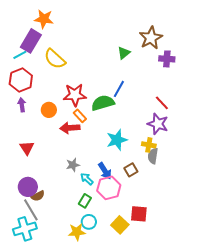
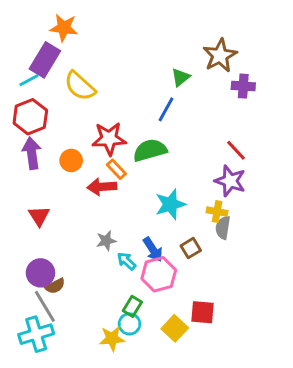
blue line: (119, 89) -> (166, 109), moved
purple arrow: (22, 105) -> (32, 153), size x1.5
green rectangle: (85, 201) -> (132, 306), moved

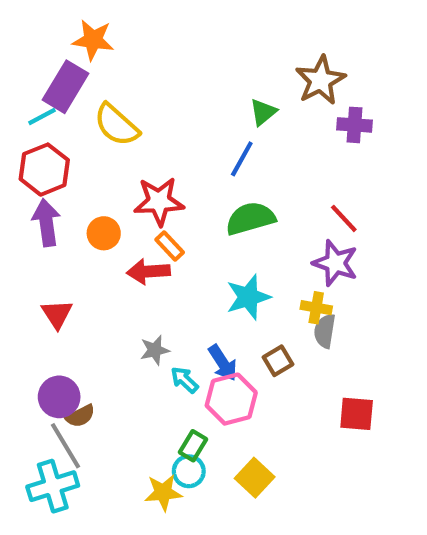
green semicircle: (150, 150) -> (250, 218), moved
red square: (202, 312) -> (357, 414), moved

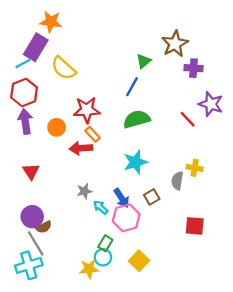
purple star: (335, 263) -> (211, 104), moved
yellow cross: (316, 308) -> (195, 168), moved

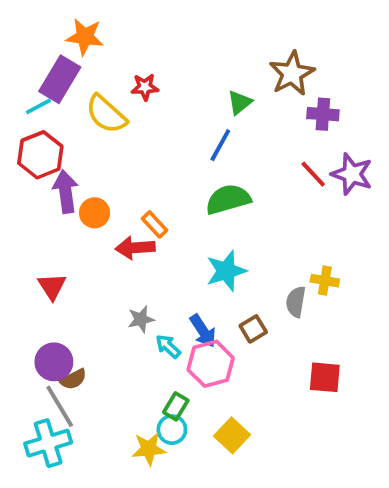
red star: (87, 110) -> (145, 87), moved, size x0.6
red line: (188, 119) -> (313, 174), moved
purple arrow: (25, 122) -> (65, 192), moved

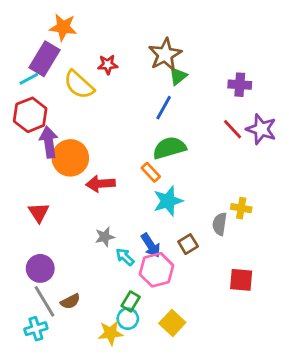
brown star: (292, 73) -> (165, 55), moved
orange circle: (95, 213) -> (70, 158), size x1.6
orange rectangle: (155, 224) -> (151, 172), moved
brown semicircle: (73, 379) -> (70, 301), moved
cyan cross: (48, 443) -> (36, 329), size x0.7

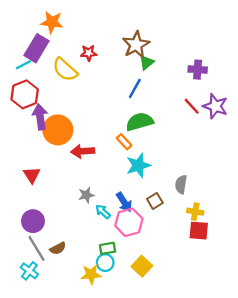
yellow cross: (241, 208) -> (195, 212), moved
green rectangle: (131, 301) -> (108, 248), turned 49
cyan cross: (36, 329) -> (29, 271), turned -36

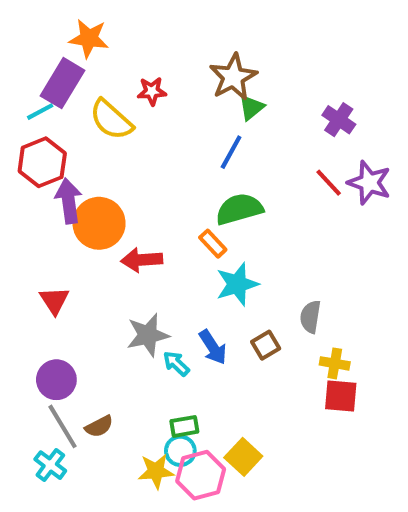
purple cross: (198, 70) -> (339, 120), turned 30
gray star: (86, 195) -> (148, 335), size x1.5
pink hexagon: (129, 222) -> (201, 475), moved

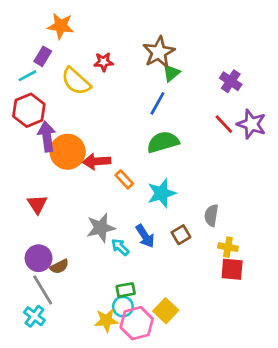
purple rectangle: (62, 83) -> (43, 56), size x0.6
orange rectangle: (213, 244) -> (124, 179), moved
red arrow: (142, 260) -> (97, 161), moved
brown semicircle: (99, 426) -> (59, 266), moved

